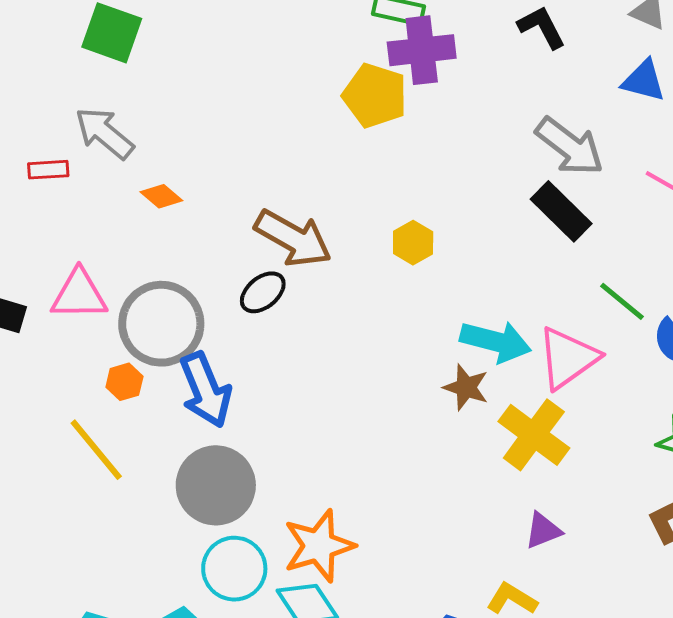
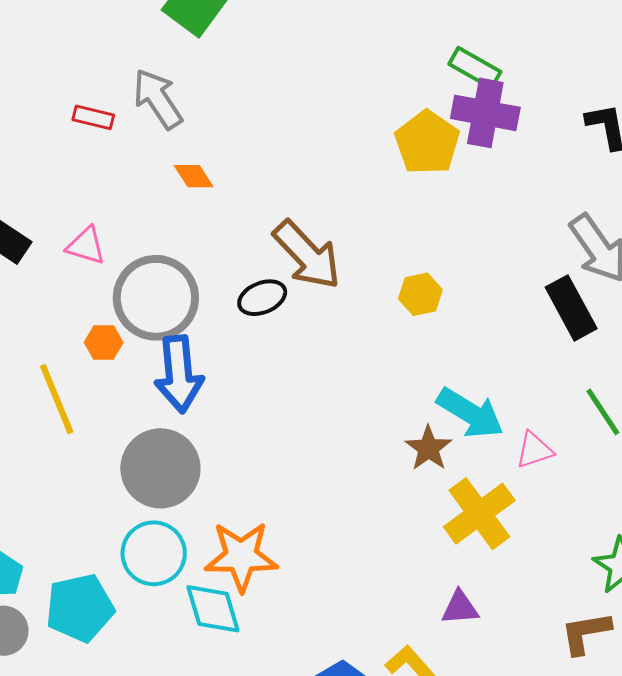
pink triangle: (79, 295) -> (86, 246), size x0.7
pink triangle: (568, 358) -> (534, 450), size x0.6

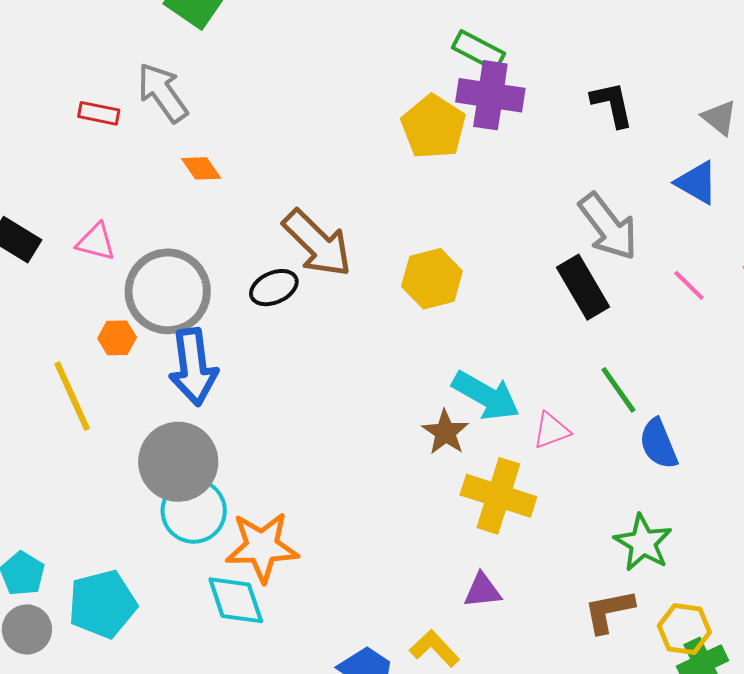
yellow hexagon: (420, 294) -> (432, 279), size x1.4
yellow cross: (479, 514) -> (498, 496), turned -34
cyan circle: (154, 553) -> (194, 511), moved

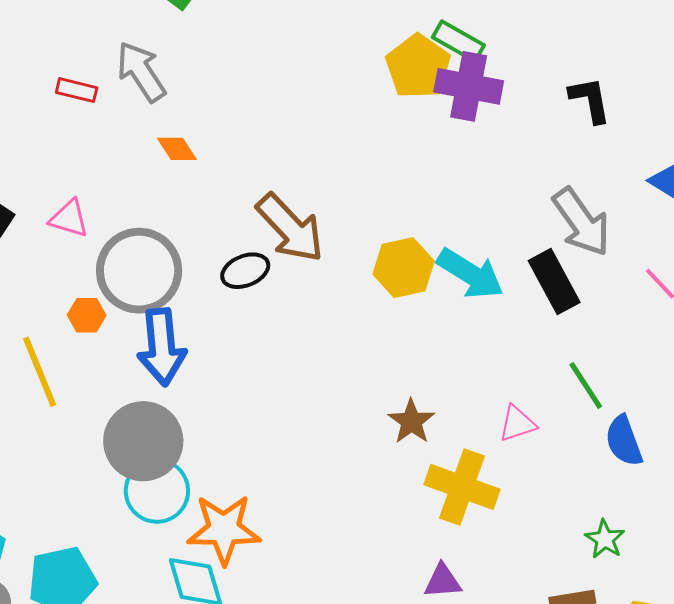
yellow pentagon: (433, 127) -> (418, 66), moved
cyan arrow: (486, 396) -> (470, 274), moved
green star: (643, 543) -> (605, 539), size x0.7

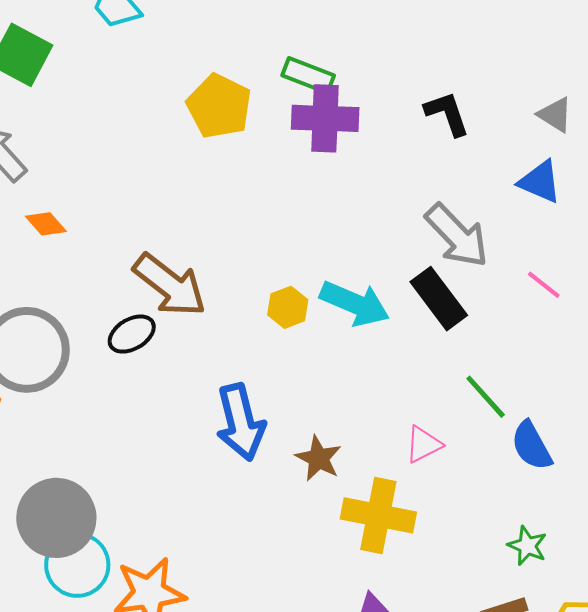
yellow pentagon: (418, 66) -> (219, 106), moved
yellow hexagon: (404, 268) -> (288, 307), size x0.7
blue arrow: (162, 347) -> (241, 422), moved

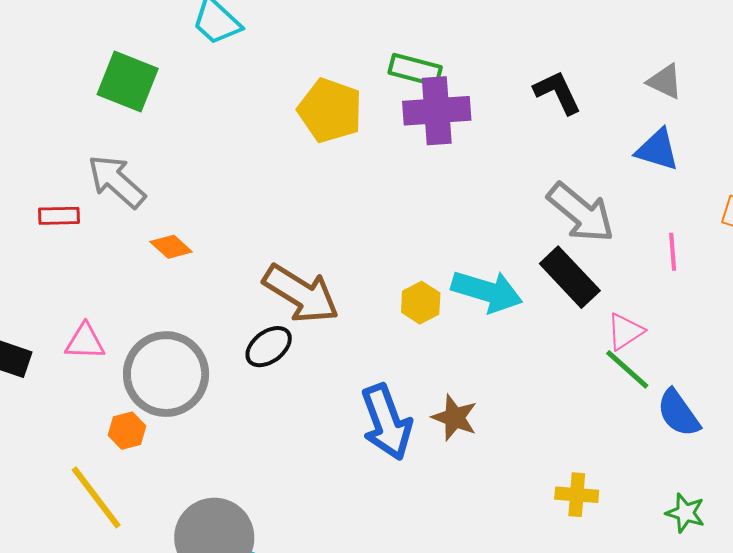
pink line: (544, 285) -> (673, 252), turned 54
pink triangle: (423, 445) -> (625, 331), moved
brown star: (318, 458) -> (455, 418), moved
yellow cross: (378, 515) -> (577, 495), moved, size x0.6

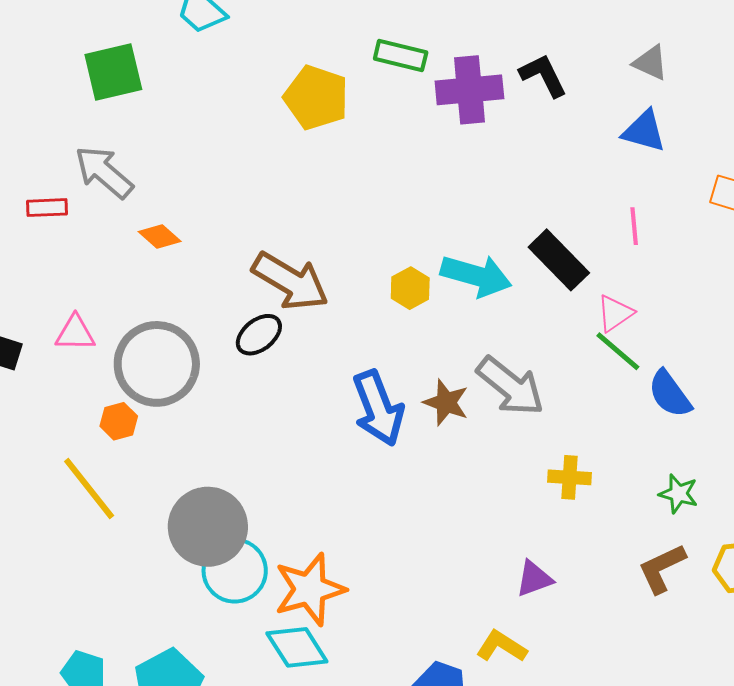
green square: (128, 81) -> (113, 72), turned -34
purple cross: (437, 111) -> (469, 90), moved
gray arrow: (581, 213) -> (510, 386), moved
pink line: (673, 252) -> (634, 226), moved

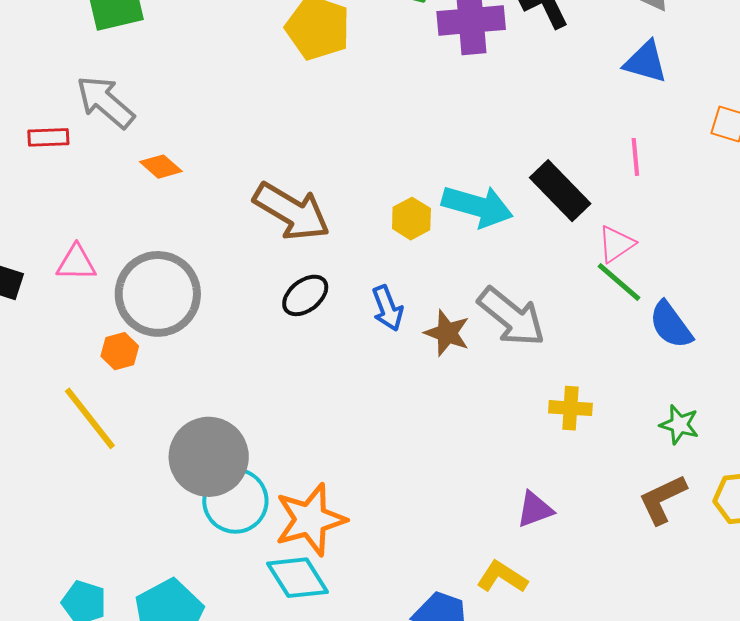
black ellipse: (259, 335) -> (305, 295), moved
blue arrow: (378, 408) -> (387, 308), moved, size x0.6

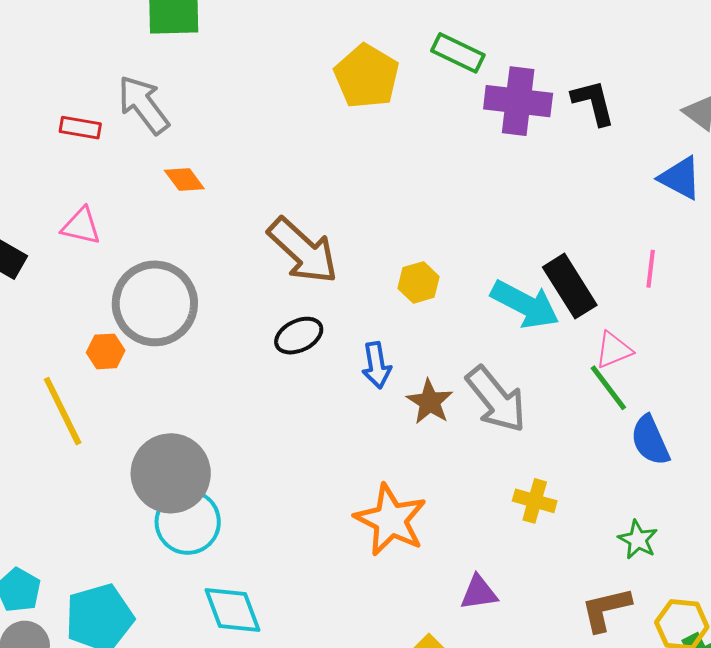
cyan arrow: (477, 206) -> (525, 304), moved
pink triangle: (76, 263) -> (81, 226), moved
orange star: (310, 520) -> (391, 520), moved, turned 30

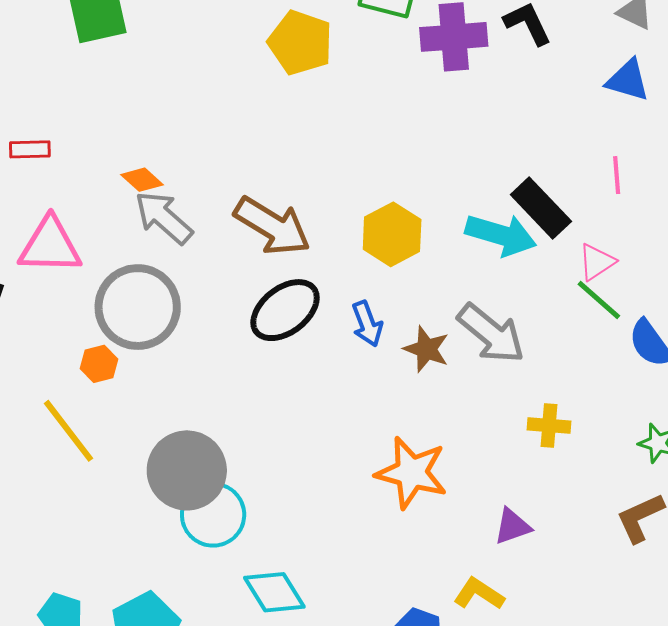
gray arrow: (143, 105) -> (164, 217), moved
pink triangle: (81, 226) -> (50, 246), size x1.6
yellow hexagon: (419, 282) -> (392, 234), size x1.5
black ellipse: (299, 336) -> (285, 310), size x1.5

